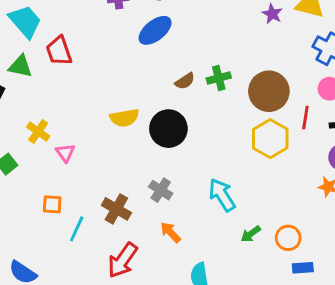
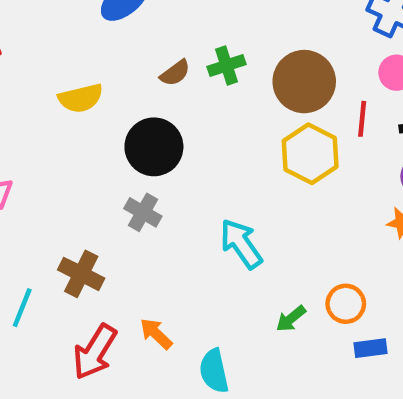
yellow semicircle: (124, 118) -> (81, 98), moved
gray cross: (161, 190) -> (143, 212), moved
orange arrow: (170, 232) -> (156, 334), moved
green arrow: (251, 234) -> (291, 319), moved

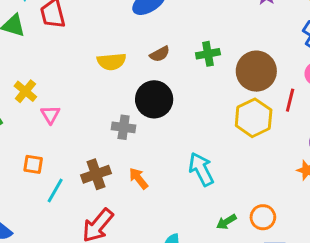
brown semicircle: (175, 73) -> (160, 54), moved
gray cross: (143, 212) -> (124, 127), moved, turned -30
brown cross: (81, 274) -> (96, 174), turned 36
orange arrow: (156, 334) -> (138, 178), moved

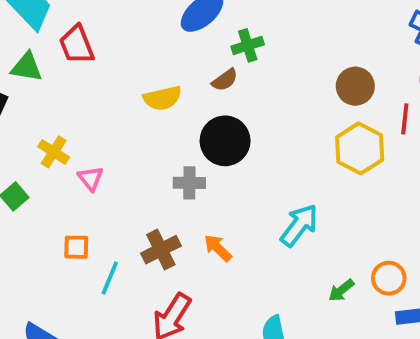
green cross: (208, 54) -> (248, 45), moved
brown circle: (256, 71) -> (355, 86), size x0.7
cyan arrow: (201, 169) -> (299, 225), turned 72

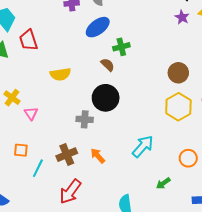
brown semicircle: (225, 80) -> (108, 65), turned -104
yellow semicircle: (162, 98) -> (60, 74), moved
orange circle: (389, 278) -> (188, 158), moved

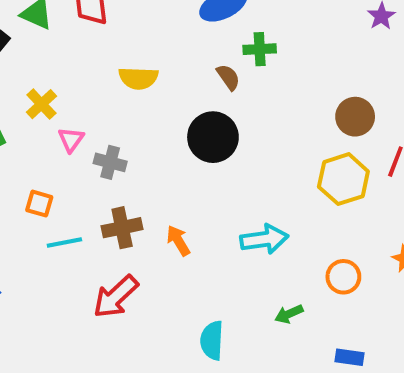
gray cross: (85, 119) -> (110, 162), moved
cyan arrow: (143, 146) -> (264, 239), turned 30
cyan line: (38, 168) -> (64, 243), turned 42

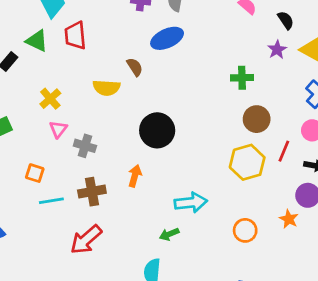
green cross: (260, 49) -> (242, 78), moved
brown semicircle: (228, 77) -> (135, 67), moved
yellow cross: (41, 104) -> (50, 99), moved
orange arrow: (178, 241) -> (135, 176), moved, turned 45
green arrow: (289, 314) -> (169, 234), moved

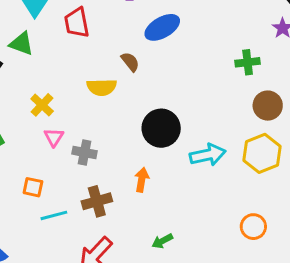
red trapezoid: (75, 35) -> (77, 23), moved
cyan arrow: (191, 203) -> (208, 155), moved
orange circle: (245, 230) -> (253, 227), moved
green arrow: (169, 234) -> (162, 241), moved

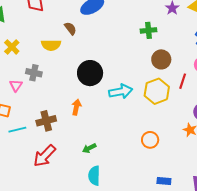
yellow cross: (42, 105) -> (12, 47), moved
pink triangle: (54, 137) -> (16, 85), moved
gray cross: (85, 152) -> (34, 73), moved

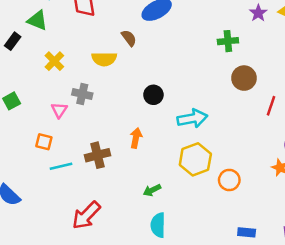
black circle: (90, 73) -> (153, 95), size x0.6
yellow hexagon: (157, 91) -> (195, 159), moved
red arrow: (45, 156) -> (86, 215), moved

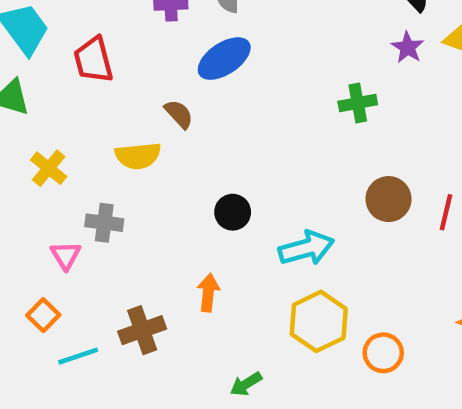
brown circle: (244, 78) -> (389, 199), moved
orange square: (44, 142) -> (43, 315), turned 36

